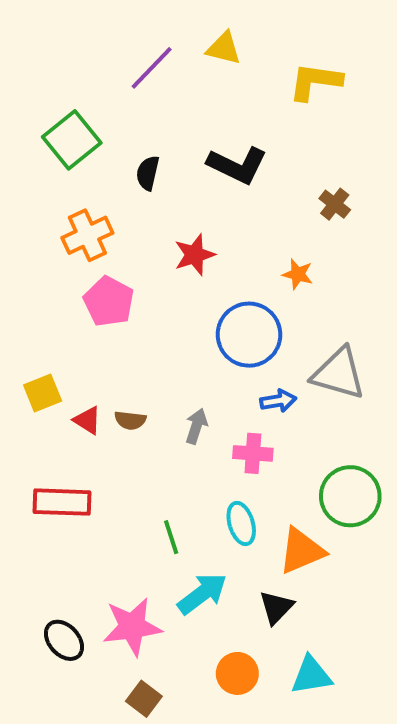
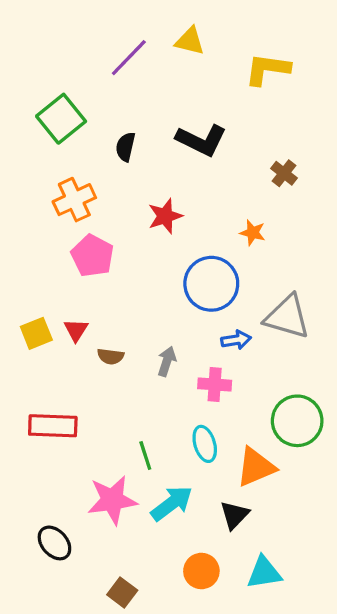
red triangle: (87, 420) -> (76, 330), moved, turned 30
pink star: (132, 627) -> (112, 500), moved

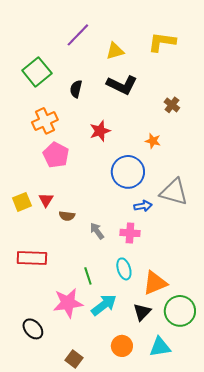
yellow triangle: (190, 41) -> (115, 51), moved, turned -30
gray arrow: (167, 361) -> (97, 231), moved, turned -54
green circle: (297, 421) -> (180, 311), moved

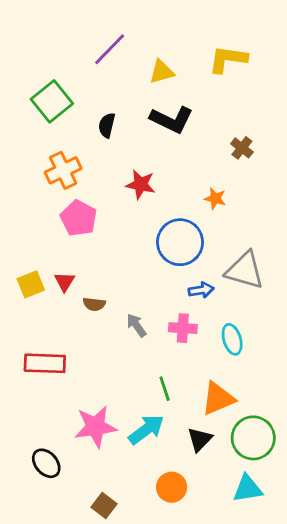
red star: (100, 131) -> (141, 184), turned 30
cyan ellipse: (124, 269) -> (232, 339), moved
green line: (88, 276) -> (165, 389), moved
cyan triangle: (160, 347) -> (248, 489), moved

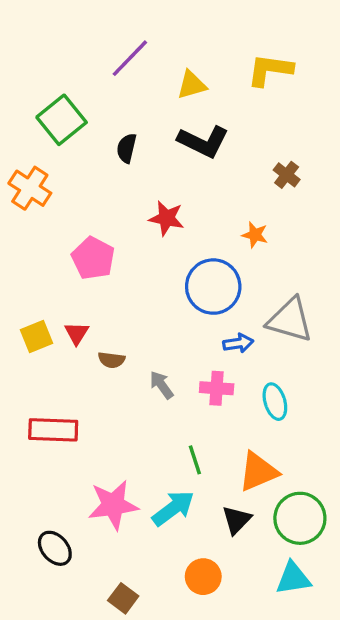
orange cross: (63, 170) -> (30, 188), moved, turned -32

